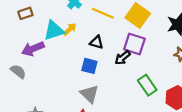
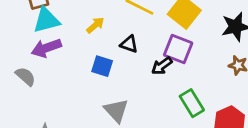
cyan triangle: (54, 31) -> (46, 20), moved
blue square: (89, 66) -> (102, 66), moved

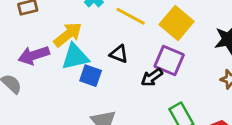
cyan triangle: (46, 20) -> (75, 57), moved
yellow arrow: (95, 25) -> (68, 35), moved, size x1.5

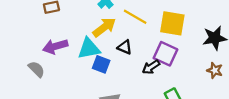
yellow square: (177, 23) -> (172, 23), turned -32
yellow arrow: (68, 35) -> (104, 27), moved

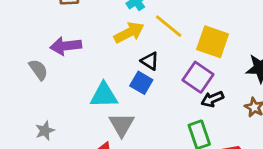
cyan triangle: (89, 49) -> (104, 95), moved
blue square: (101, 64) -> (141, 83), moved
black arrow: (151, 67) -> (212, 99), moved

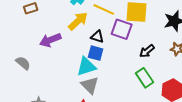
purple arrow: (66, 46) -> (50, 40), moved
purple square: (198, 77) -> (122, 29), moved
cyan triangle: (104, 95) -> (86, 66), moved

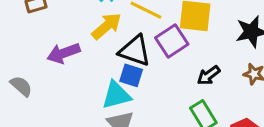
purple square: (122, 29) -> (172, 41), turned 35
black triangle: (97, 37) -> (135, 51), size x1.6

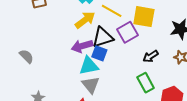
black triangle: (135, 51) -> (103, 37), turned -40
purple arrow: (64, 53) -> (82, 46), moved

